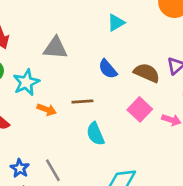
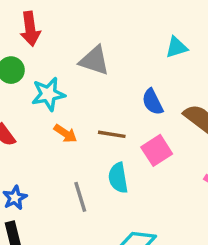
pink square: (140, 109) -> (157, 150), moved
gray line: (53, 170) -> (80, 197), moved

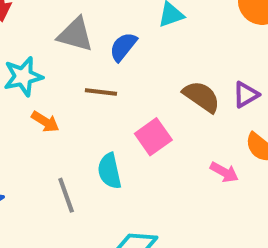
blue semicircle: (153, 102) -> (123, 47), moved, turned 68
brown line: (112, 134) -> (101, 92), moved

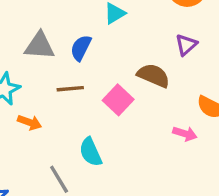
purple triangle: (246, 95) -> (186, 45), moved
pink square: (153, 137) -> (118, 100), moved

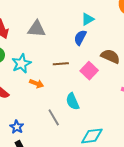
gray triangle: (40, 46) -> (36, 29), moved
blue semicircle: (81, 48) -> (80, 38), moved

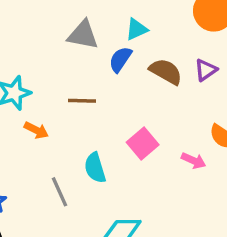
gray triangle: (36, 29) -> (83, 35), moved
brown semicircle: (110, 56) -> (166, 72), moved
pink square: (89, 71) -> (143, 143), moved

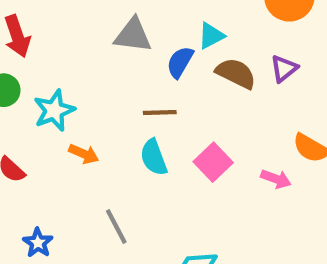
cyan triangle: (136, 29) -> (211, 36), moved
brown line: (82, 101) -> (160, 113), moved
cyan semicircle: (95, 168) -> (154, 157), moved

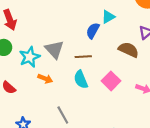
gray triangle: (133, 35) -> (54, 50), moved, turned 42
brown semicircle: (236, 73) -> (129, 50), moved

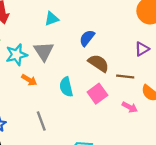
cyan triangle: (108, 17) -> (52, 19), moved
brown semicircle: (129, 50) -> (99, 63), moved
brown line: (83, 57) -> (125, 77), moved

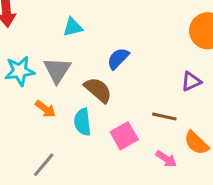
brown semicircle: (99, 63) -> (98, 90), moved
orange arrow: (29, 80) -> (45, 109), moved
gray line: (41, 121) -> (44, 165), turned 54

